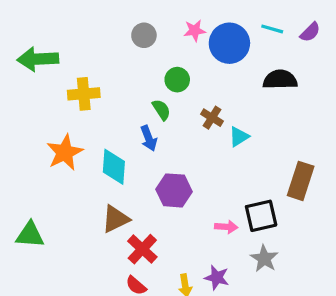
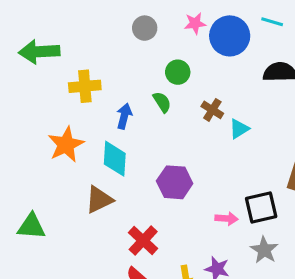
blue arrow: (149, 138) -> (124, 116), moved, turned -145
brown triangle: (115, 219) -> (99, 200), moved

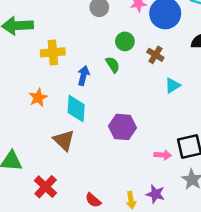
brown cross: (212, 110) -> (155, 55), moved
orange star: (66, 145) -> (38, 98), size x0.7
brown triangle: (99, 200) -> (64, 140), turned -50
red cross: (143, 241) -> (46, 187), moved

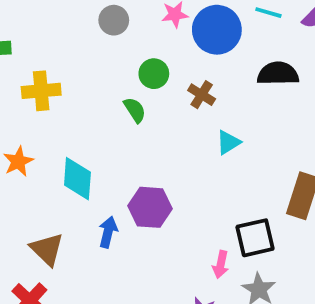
blue arrow: (83, 76) -> (108, 232), moved
brown triangle: (64, 140) -> (47, 249), moved
pink arrow: (163, 155) -> (221, 265), moved, turned 98

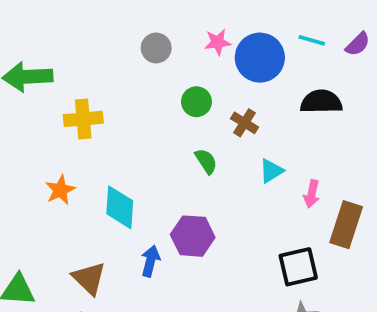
green semicircle: (135, 110) -> (206, 161), moved
pink arrow: (221, 265) -> (312, 194), moved

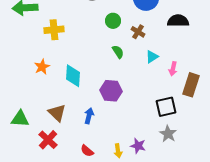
blue arrow: (150, 261) -> (89, 116), moved

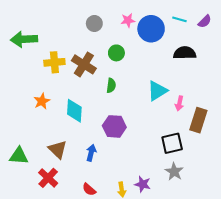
brown cross: (138, 32) -> (84, 64), moved, size x1.6
green semicircle: (118, 52) -> (111, 85), moved, turned 40
cyan triangle: (152, 57) -> (157, 91), size x1.5

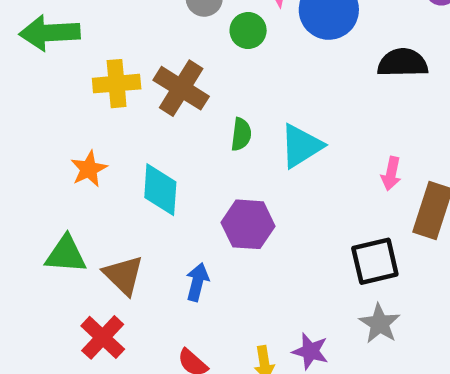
green circle: (116, 53) -> (248, 30), moved
cyan triangle: (157, 91) -> (301, 146), moved
green triangle: (19, 156) -> (66, 254), moved

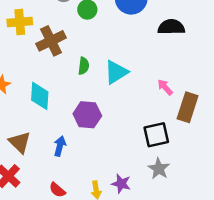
yellow cross: (117, 84) -> (20, 22), moved
brown cross: (181, 88) -> (51, 41), turned 32
pink arrow: (391, 174) -> (165, 87), turned 126

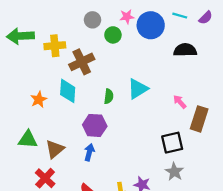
green semicircle: (84, 66) -> (109, 96), moved
cyan diamond: (40, 96) -> (68, 91), moved
purple hexagon: (87, 115) -> (95, 125), moved
brown triangle: (20, 142) -> (55, 149), turned 36

